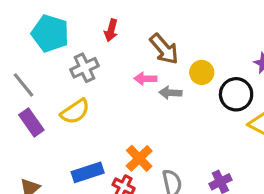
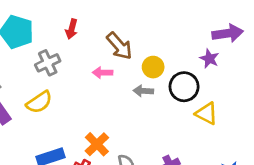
gray arrow: (170, 93) -> (143, 91), moved

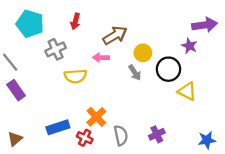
brown arrow: (119, 46) -> (115, 35), turned -80
gray arrow: (143, 91) -> (135, 73), turned -126
yellow semicircle: (39, 102) -> (75, 76), moved, turned 30

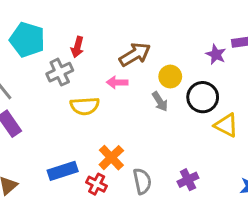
red arrow: (75, 21) -> (77, 47), moved
purple star: (189, 46) -> (216, 54), moved

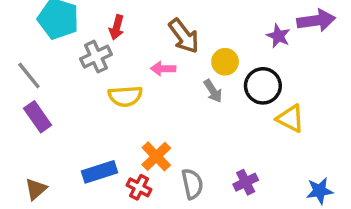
brown arrow: (135, 54) -> (184, 36), turned 84

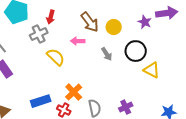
yellow circle: (225, 62) -> (114, 27), moved
yellow semicircle: (125, 96) -> (56, 57), turned -132

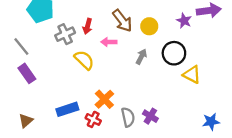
red arrow: (51, 17) -> (88, 26), moved
gray arrow: (107, 54) -> (141, 57), turned -120
purple cross: (126, 107) -> (150, 116), moved, turned -32

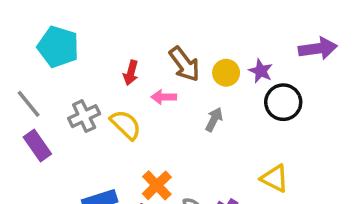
purple star: (184, 21) -> (261, 71), moved
gray cross: (65, 34) -> (84, 116), moved
black circle: (174, 53) -> (283, 102), moved
yellow triangle: (192, 75) -> (275, 178), moved

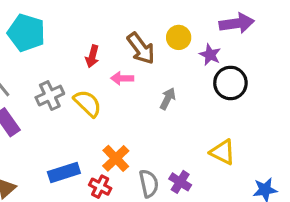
purple arrow: (318, 49) -> (237, 23), moved
yellow circle: (226, 73) -> (179, 37), moved

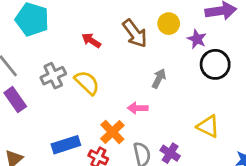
red arrow: (92, 56) -> (91, 40), turned 108
pink arrow: (122, 78) -> (138, 108), moved

